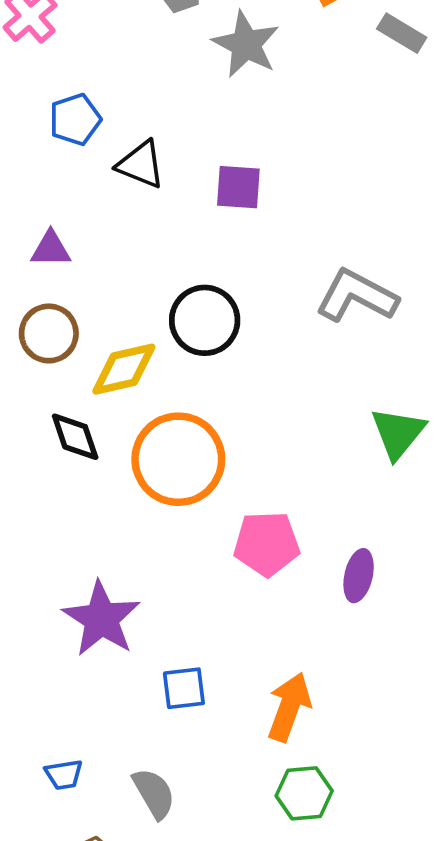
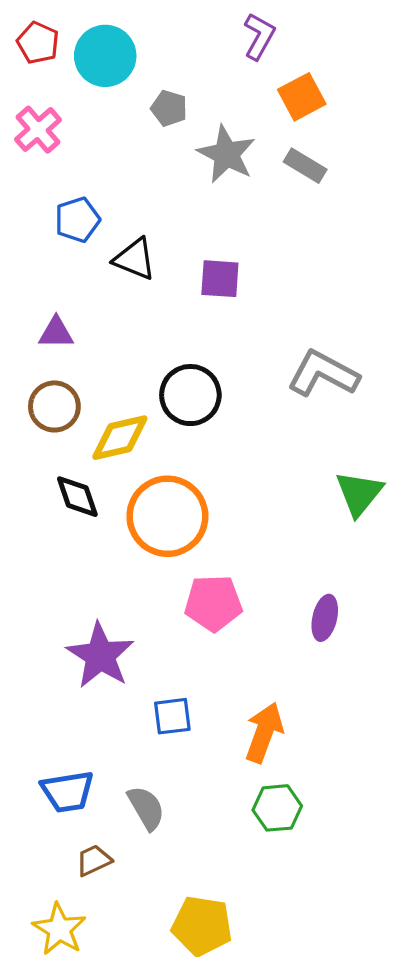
gray rectangle: (402, 33) -> (305, 166), moved
pink pentagon: (267, 544) -> (213, 603), moved
blue trapezoid: (64, 775) -> (68, 792), size x1.6

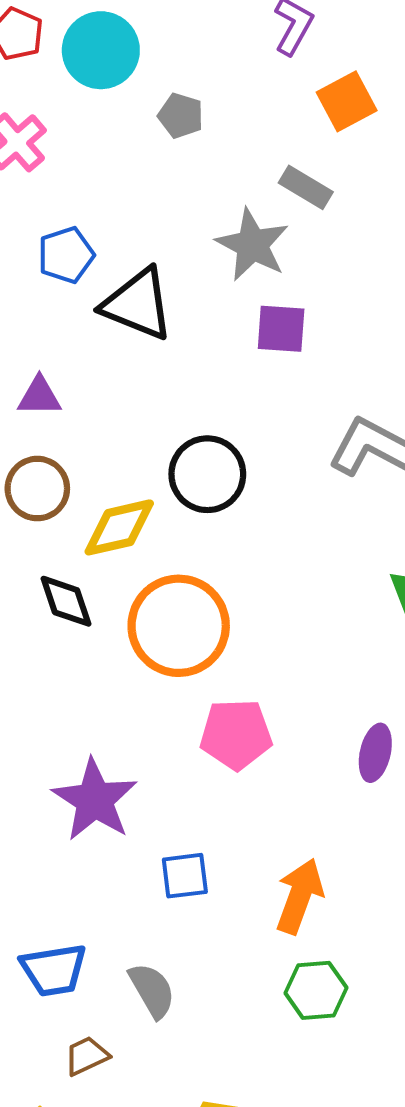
gray star: (226, 154) -> (252, 245), moved
gray rectangle: (305, 166) -> (306, 187), moved
black triangle: (135, 259) -> (138, 304), size x1.4
purple square: (220, 279) -> (281, 329), moved

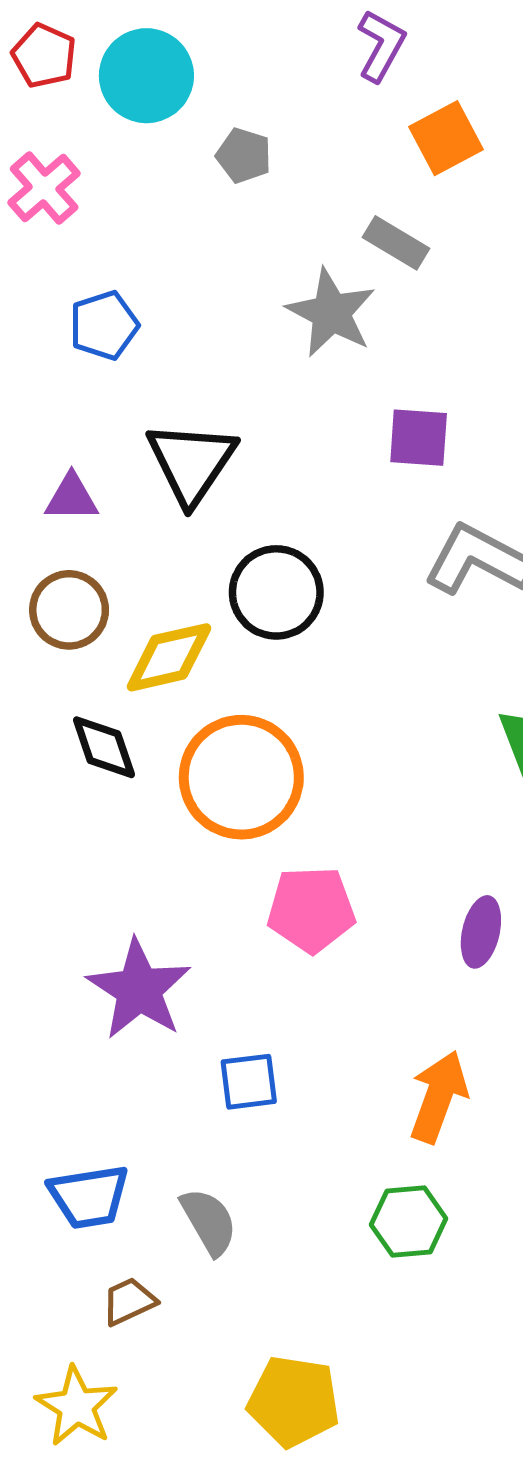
black triangle: (138, 304) -> (191, 463), moved, turned 42
purple square: (281, 329) -> (419, 438), moved
orange arrow: (300, 896) -> (438, 1097), moved

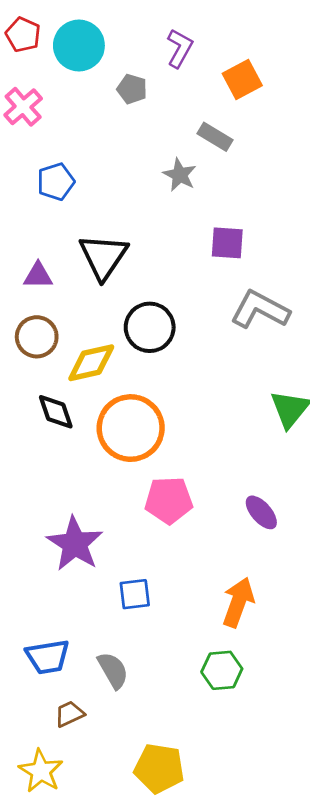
purple L-shape: (381, 46) -> (180, 48), moved
gray star: (331, 313) -> (180, 175), size x0.7
purple ellipse: (481, 932) -> (261, 512), turned -54

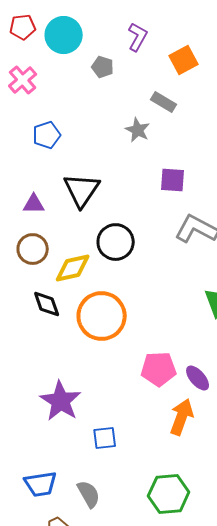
red pentagon: (23, 35) -> (23, 27), turned -30
pink pentagon: (169, 500) -> (159, 369), moved
orange arrow: (238, 602) -> (182, 417), moved
green hexagon: (222, 670) -> (169, 494), size x1.4

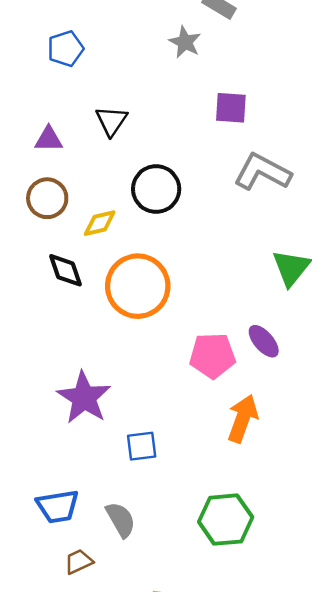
black triangle: (82, 190) -> (111, 121), size x0.7
yellow diamond: (73, 268) -> (100, 223), size x0.7
purple ellipse: (198, 378) -> (264, 341), moved

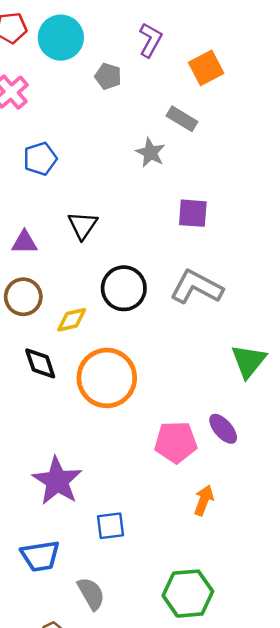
gray L-shape: (262, 172) -> (196, 287), moved
orange arrow: (243, 419) -> (204, 500), size x0.7
blue trapezoid: (58, 506) -> (40, 556), moved

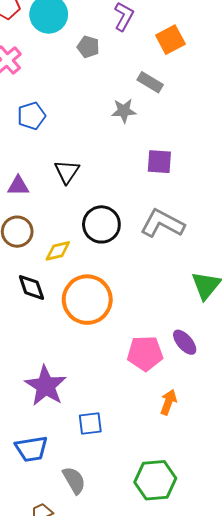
gray star: (150, 153) -> (124, 111), turned -30

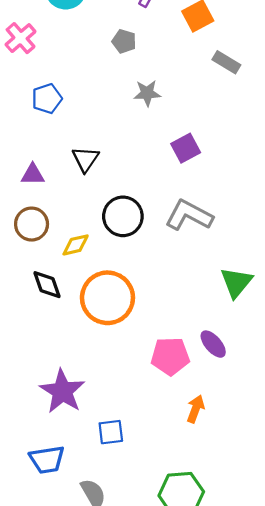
gray pentagon: (88, 47) -> (124, 41), moved
gray rectangle: (150, 82) -> (226, 62), moved
purple square: (159, 162) -> (186, 148), turned -32

